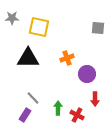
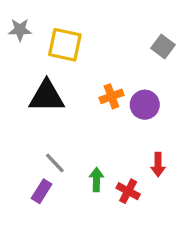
gray square: (98, 28) -> (163, 46), turned 32
purple circle: (87, 74) -> (145, 105), moved

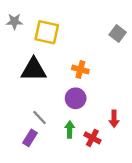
orange cross: (111, 96) -> (80, 69), turned 35
purple circle: (145, 105) -> (76, 98), moved

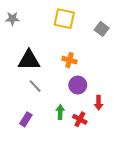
yellow square: (47, 32) -> (64, 19), moved
purple circle: (76, 98) -> (78, 85), moved
gray line: (40, 118) -> (35, 86), moved

